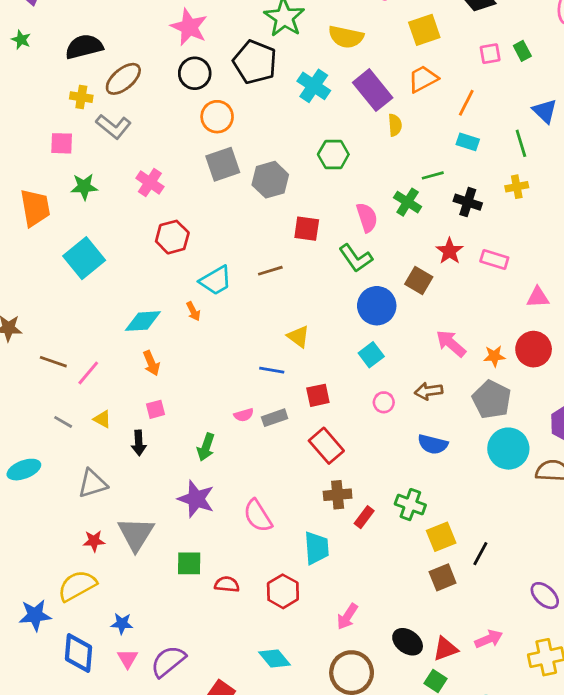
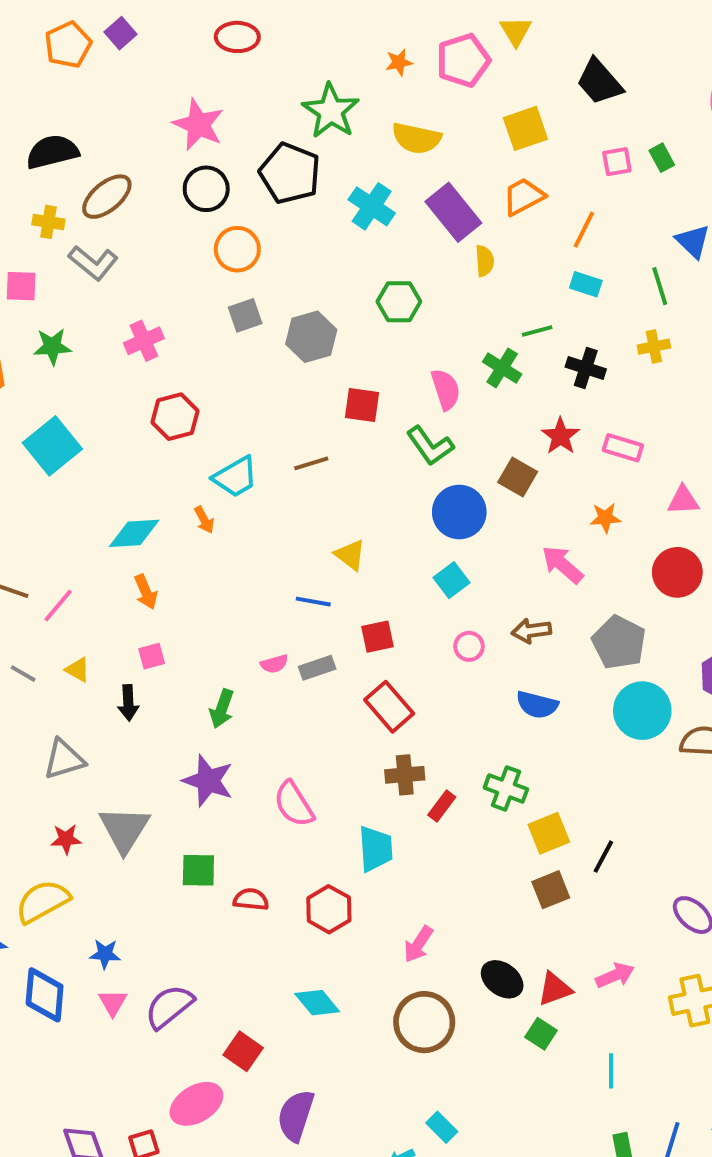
gray square: (223, 164) -> (245, 315), size x0.7
pink cross: (150, 182) -> (144, 341), turned 32
orange star: (494, 356) -> (605, 518), moved

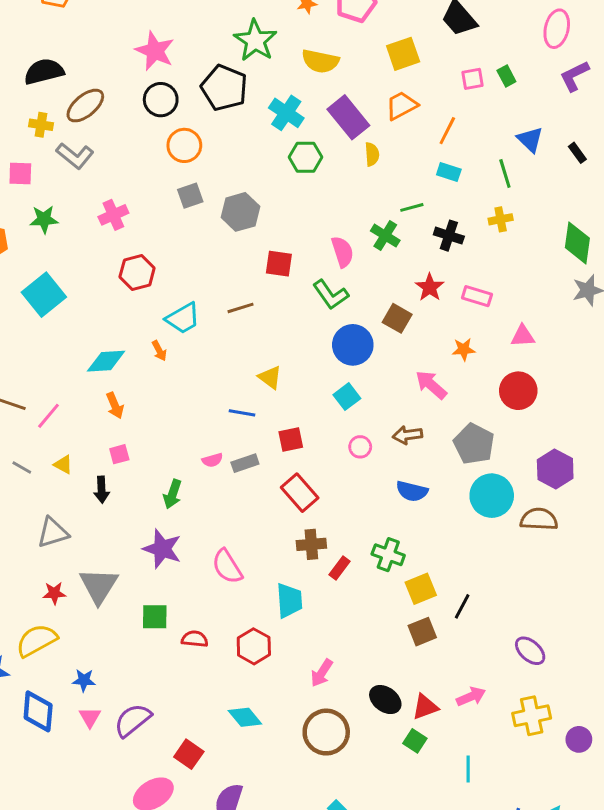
green hexagon: (399, 302) -> (306, 157), moved

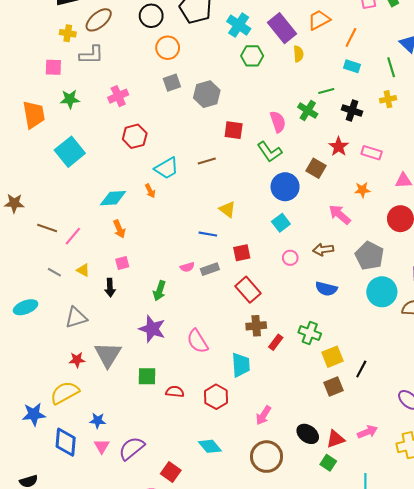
gray L-shape: (75, 156) -> (91, 55), turned -40

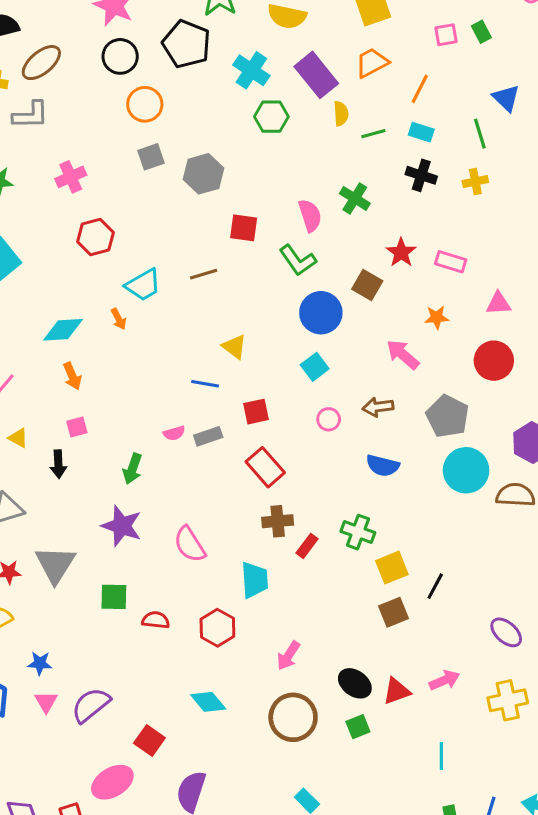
green line: (326, 91) -> (373, 134), moved
black cross: (352, 111) -> (421, 175), moved
green square: (328, 463) -> (358, 727), moved, turned 35

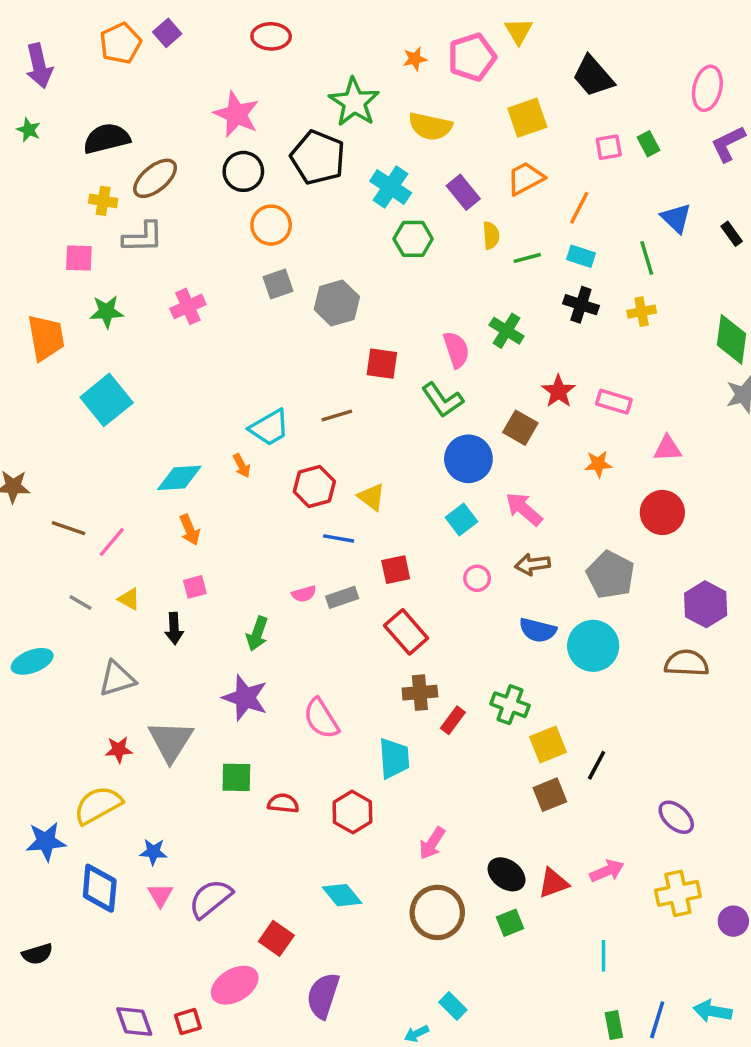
purple rectangle: (316, 75) -> (463, 192), size x0.7
red hexagon: (95, 237) -> (314, 487), moved
pink arrow: (403, 354) -> (524, 509), moved
cyan circle: (466, 470) -> (593, 646), moved

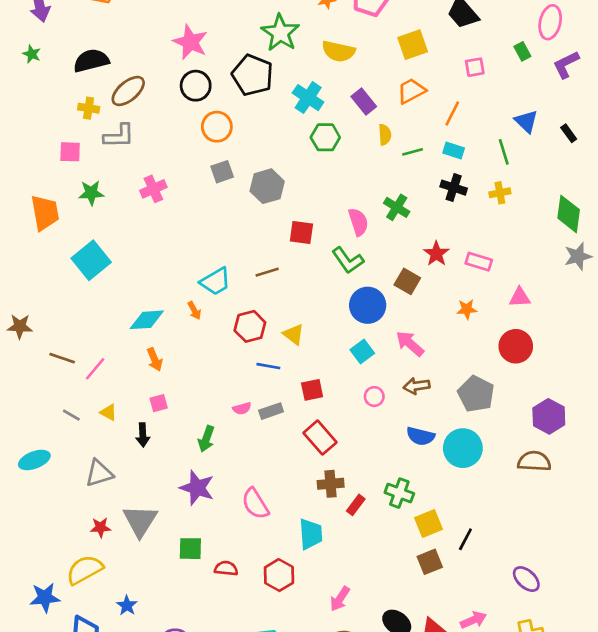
green rectangle: (649, 144) -> (522, 51), moved
blue star: (153, 852) -> (127, 605), turned 30

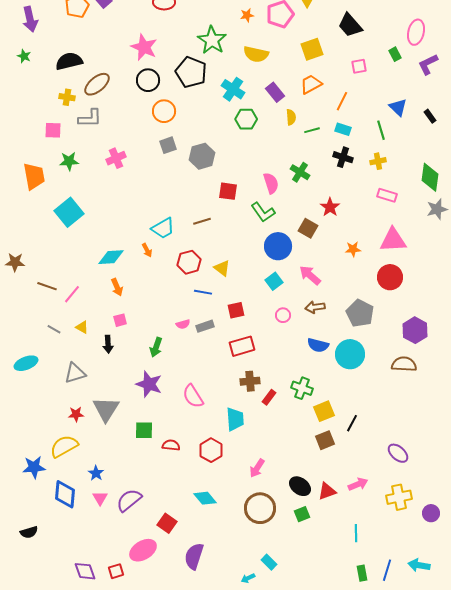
pink rectangle: (479, 262) -> (387, 195), moved
pink triangle: (520, 297) -> (393, 240), size x1.6
red rectangle: (320, 438) -> (242, 346), turned -65

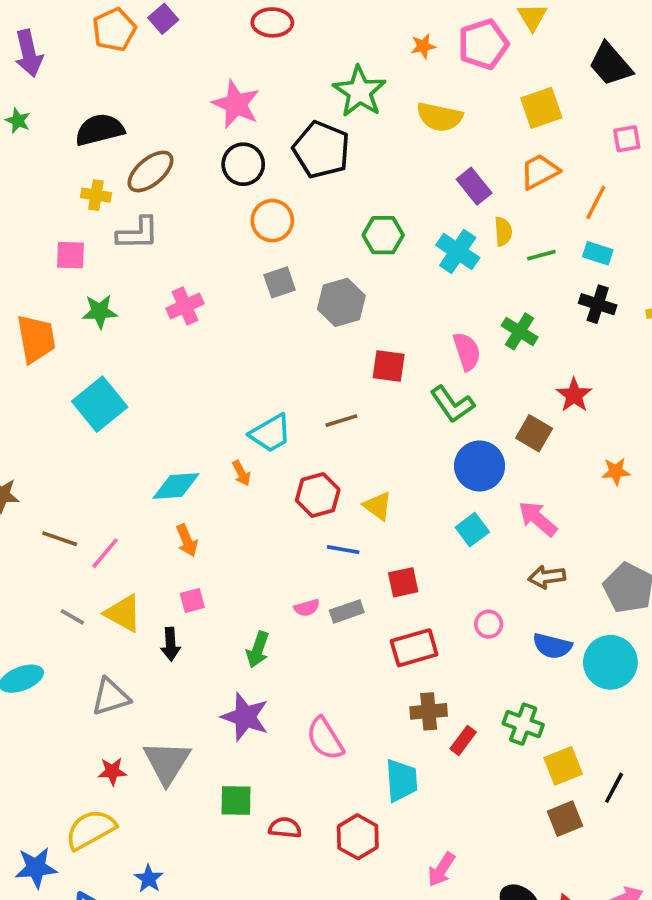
cyan cross: (233, 89) -> (458, 251), moved
green hexagon: (246, 119) -> (383, 235), moved
pink circle: (283, 315) -> (489, 624), moved
yellow triangle: (82, 327) -> (123, 613), size x1.6

